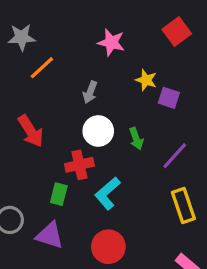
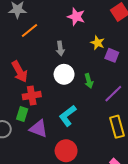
gray arrow: (90, 92) -> (60, 48), turned -32
red cross: (79, 165) -> (32, 96), moved
green rectangle: (59, 194) -> (22, 114), moved
purple triangle: (50, 235) -> (38, 129), moved

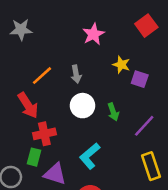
pink star: (76, 17) -> (93, 34), turned 30
orange line: (30, 30) -> (42, 76), moved

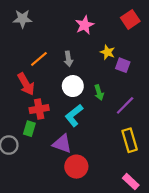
cyan L-shape: (90, 156) -> (74, 115), moved
purple triangle: (55, 174) -> (62, 144), moved

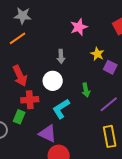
orange line: (39, 59) -> (17, 38), moved
white circle: (73, 86) -> (53, 81), moved

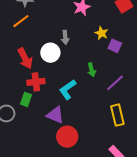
white circle: (53, 81) -> (50, 53), moved

